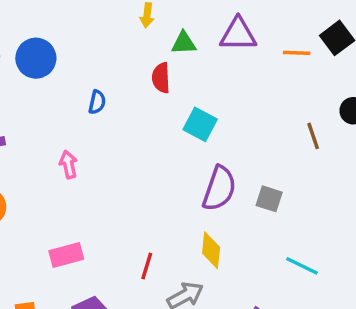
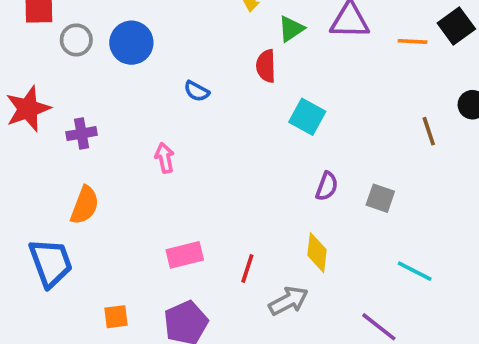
green triangle: (184, 43) -> (291, 29), turned -32
blue semicircle: (97, 102) -> (197, 91), turned 105
purple semicircle: (219, 189) -> (327, 186), size x0.6
pink rectangle: (66, 255) -> (185, 255), moved

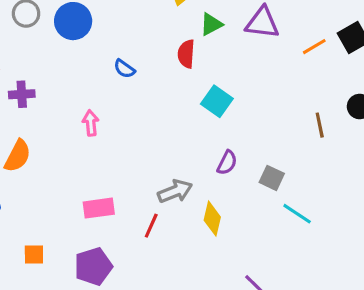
orange line: (413, 41) -> (314, 47), turned -40
cyan line: (415, 271) -> (297, 214), moved
gray arrow: (288, 301) -> (175, 191), moved

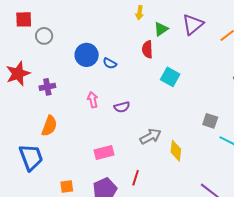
blue circle: (73, 21) -> (87, 55), moved
purple triangle: (262, 23) -> (193, 24), turned -40
purple semicircle: (227, 163) -> (122, 107), moved, turned 56
red line: (151, 226) -> (136, 178), moved

